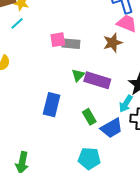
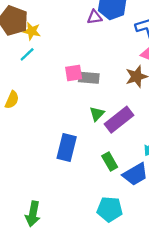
purple rectangle: (97, 80) -> (119, 120), turned -55

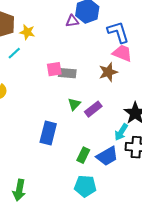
yellow star: (32, 31) -> (27, 32), moved
purple rectangle: (119, 120) -> (93, 109), size x0.7
green rectangle: (110, 161) -> (83, 155), moved, turned 56

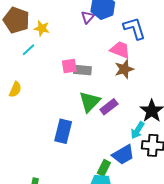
purple triangle: (72, 21) -> (88, 17), turned -40
pink trapezoid: (122, 53) -> (120, 50), moved
green triangle: (74, 104) -> (90, 102), size x1.6
green rectangle: (83, 155) -> (104, 168), moved

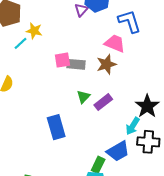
yellow star: (42, 28) -> (34, 31), moved
brown star: (124, 69) -> (106, 64), moved
green triangle: (90, 102) -> (83, 97), size x0.6
blue rectangle: (63, 131) -> (56, 127), turned -30

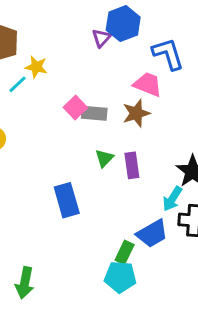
pink square: (62, 60) -> (75, 108), turned -35
purple rectangle: (103, 102) -> (132, 165), turned -60

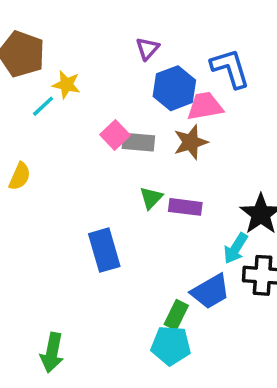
blue hexagon: (123, 24) -> (174, 88), moved
pink trapezoid: (148, 84) -> (205, 106), turned -32
purple rectangle: (132, 165) -> (185, 207), turned -75

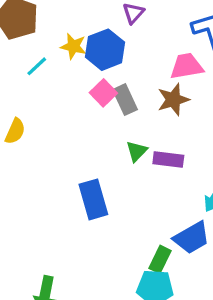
yellow star: (66, 85) -> (73, 46), moved
blue hexagon: (174, 88) -> (105, 50), moved
gray rectangle: (138, 142) -> (125, 100), turned 60

